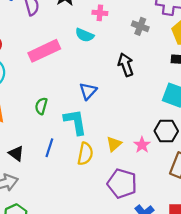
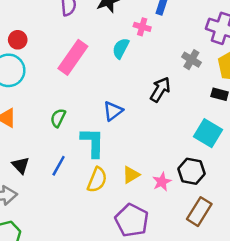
gray cross: (140, 26) -> (191, 60), moved
cyan semicircle: (85, 35) -> (121, 48), turned 84
pink rectangle: (44, 51) -> (73, 57), turned -40
black arrow: (126, 65) -> (160, 89), turned 40

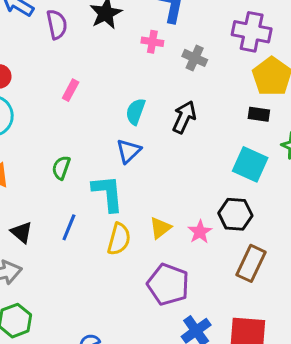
cyan semicircle: (121, 48) -> (136, 111), moved
pink rectangle: (73, 57) -> (71, 90), size x0.5
gray cross: (191, 60) -> (195, 58), moved

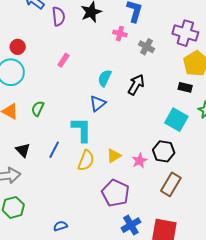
green semicircle: (61, 168) -> (38, 109), moved

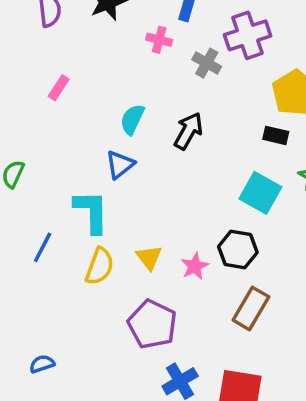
purple cross: (185, 33) -> (248, 35), moved, turned -35
yellow triangle: (114, 156) -> (149, 258), turned -35
blue semicircle: (60, 226) -> (42, 364), moved

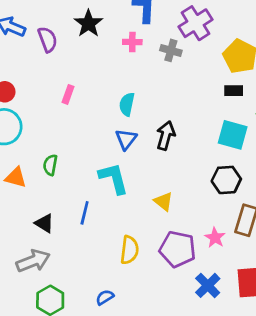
black arrow: (188, 131) -> (166, 135), moved
yellow semicircle: (100, 266) -> (129, 250), moved
pink star: (195, 266) -> (215, 238), moved

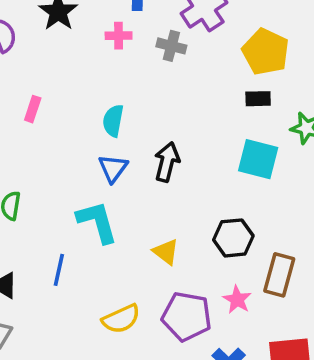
black hexagon: (226, 180) -> (233, 238), moved
yellow semicircle: (129, 250) -> (121, 319), turned 60

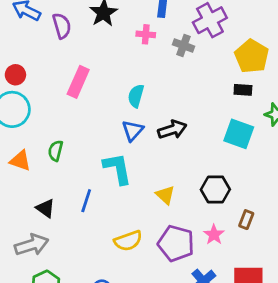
pink rectangle: (33, 109) -> (78, 82), size x1.6
black arrow: (167, 162) -> (172, 130), turned 52
brown rectangle: (279, 275) -> (246, 220), size x0.6

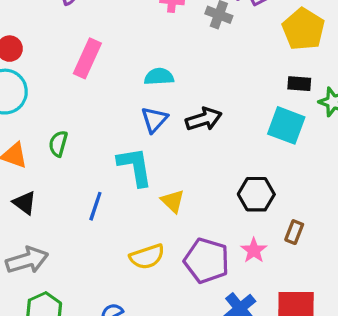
black rectangle: (243, 90) -> (299, 84), moved
cyan semicircle: (136, 96) -> (159, 77), turned 70
yellow triangle: (165, 195) -> (173, 201), moved
black triangle: (45, 208) -> (25, 203), moved

